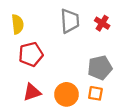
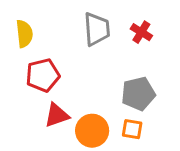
red triangle: (32, 92) -> (57, 115), moved

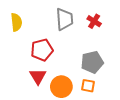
red pentagon: (43, 75) -> (42, 50), moved
red triangle: (57, 115) -> (38, 76), turned -42

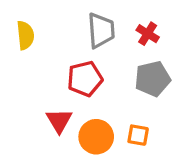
red pentagon: (42, 50) -> (85, 79), moved
gray pentagon: (92, 62) -> (153, 79), moved

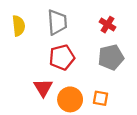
gray trapezoid: (101, 30) -> (57, 22), moved

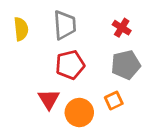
orange square: (100, 98) -> (114, 101), moved, turned -35

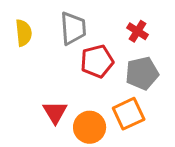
red pentagon: (70, 65) -> (97, 61), moved
orange square: (114, 101) -> (129, 114), size x1.5

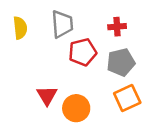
red cross: (138, 31) -> (117, 27), turned -36
orange square: (129, 114) -> (127, 98), moved

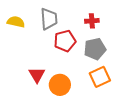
yellow semicircle: (20, 28) -> (16, 22), turned -72

